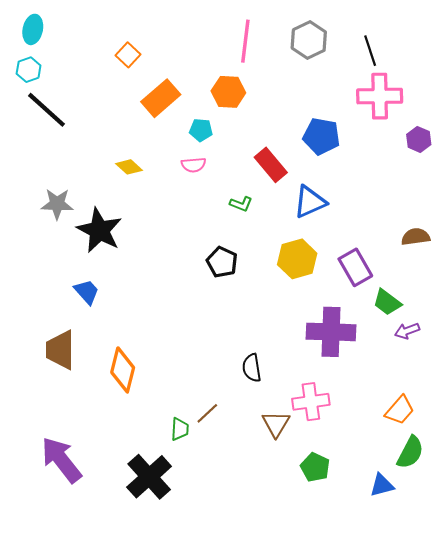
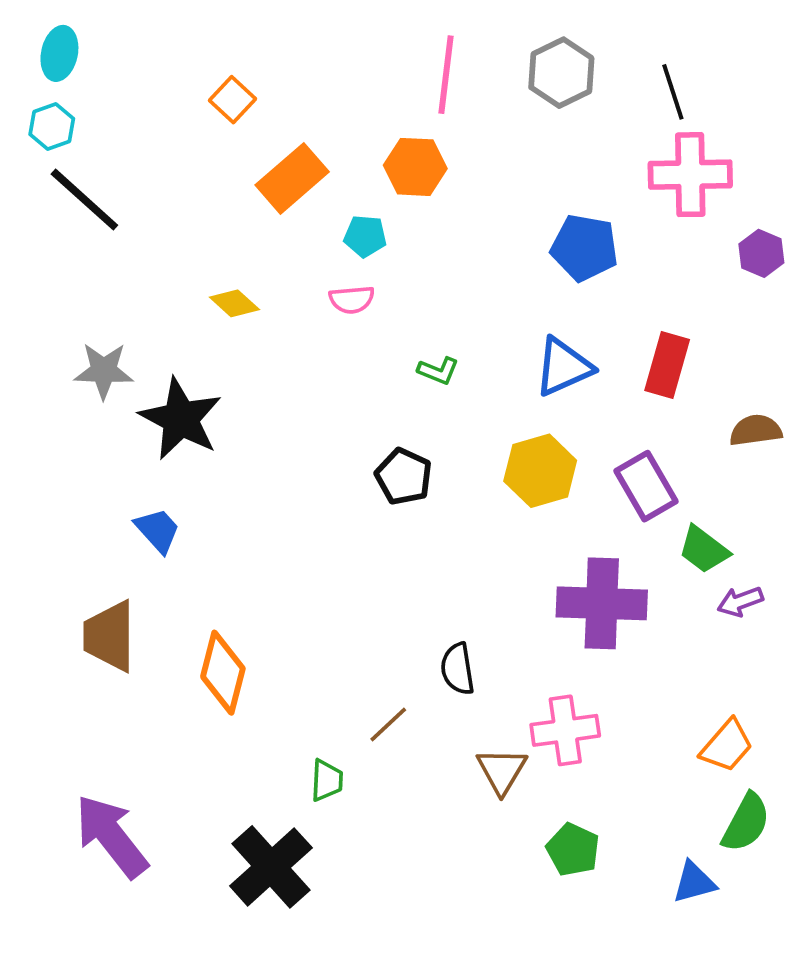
red rectangle: (271, 165) -> (667, 365), moved, turned 56
brown line: (207, 413) -> (388, 725), moved

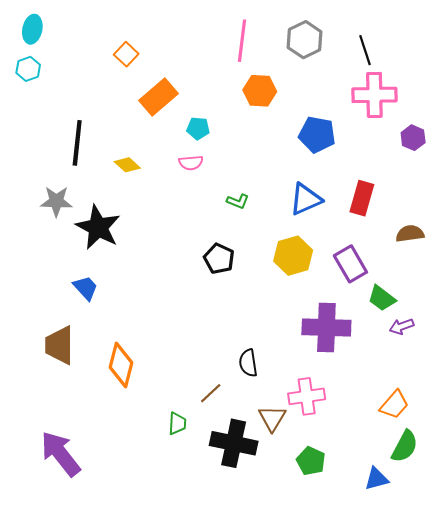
orange hexagon: (415, 167) -> (260, 91), moved
black line: (84, 200) -> (77, 143), moved, turned 54
black cross: (271, 867) -> (234, 443), moved, turned -36

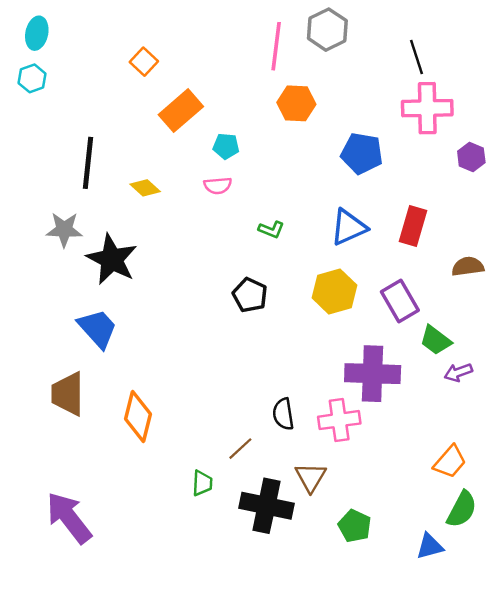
gray hexagon: (305, 40) -> (327, 30), moved
blue trapezoid: (86, 288) -> (98, 328), size x1.4
pink cross: (307, 396) -> (339, 420), moved

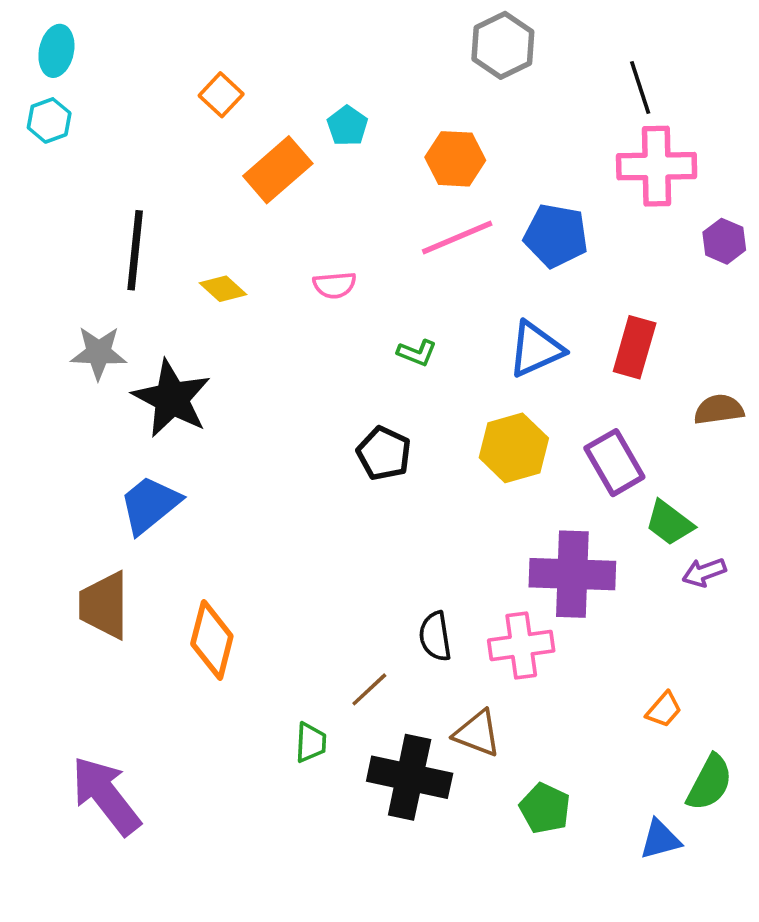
pink line: (276, 46) -> (457, 237), moved, turned 60
cyan pentagon: (226, 146) -> (347, 126), moved, turned 30
blue trapezoid: (98, 328) -> (150, 505), turned -87
orange trapezoid: (450, 462) -> (664, 710), moved, size x0.7
brown triangle: (311, 477) -> (477, 733), turned -40

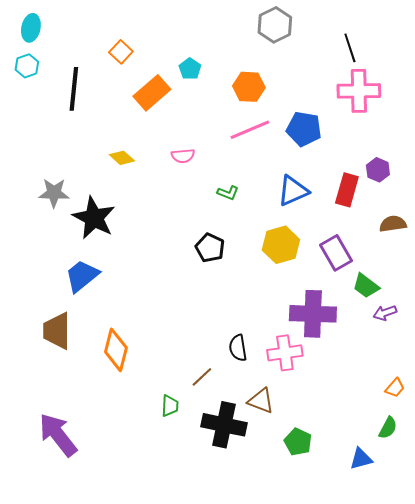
purple hexagon: (724, 241) -> (378, 170), moved
black line: (135, 250) -> (74, 89), moved
orange trapezoid: (664, 710) -> (395, 388), moved
green semicircle: (710, 783) -> (388, 428), size x0.7

